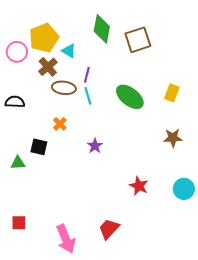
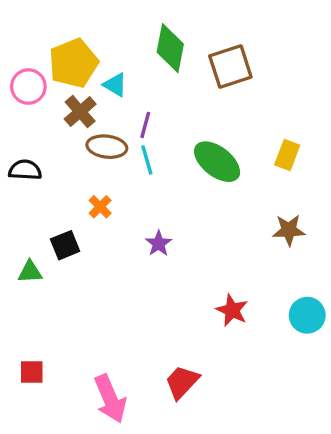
black square: (39, 147) -> (65, 245), turned -36

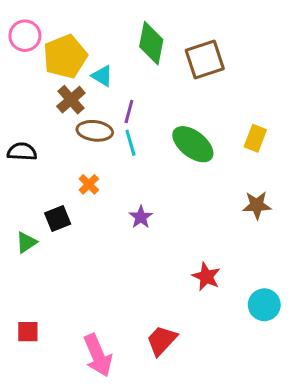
pink circle: (28, 87) -> (25, 36), moved
green triangle: (30, 272) -> (26, 242), turned -30
cyan circle: (307, 315) -> (264, 305), moved

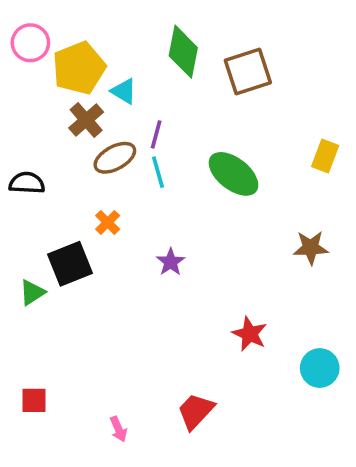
brown ellipse: (95, 131) -> (115, 158), turned -36
yellow rectangle: (255, 138) -> (325, 156), moved
black square: (58, 219) -> (70, 264), size x1.4
pink arrow: (98, 355) -> (118, 429), size x0.5

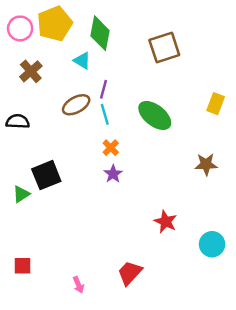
green diamond: (183, 52) -> (100, 33), moved
yellow pentagon: (79, 68) -> (55, 24), moved
brown cross: (86, 120) -> (31, 71), moved
orange cross: (108, 222) -> (111, 148), moved

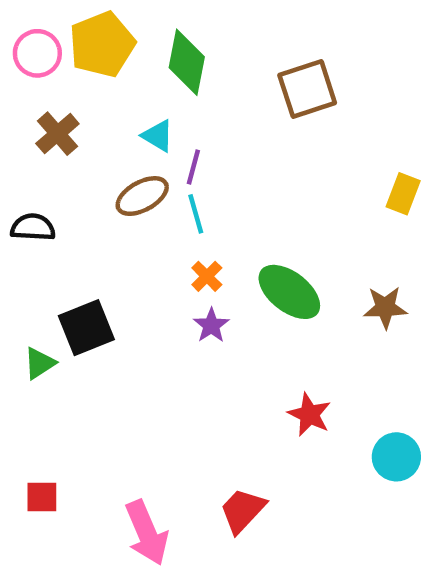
cyan triangle: (82, 61) -> (158, 136), moved
green ellipse: (155, 115) -> (289, 292), moved
pink arrow: (79, 285) -> (147, 533), size x2.0

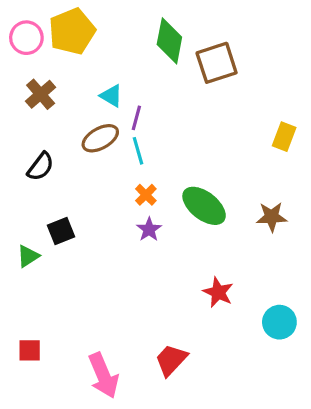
green diamond: (187, 62) -> (169, 41), moved
black semicircle: (33, 227) -> (41, 167), moved, turned 124
black square: (86, 328) -> (61, 231), size x0.7

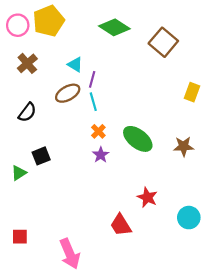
green diamond: (169, 41) -> (114, 27), turned -68
brown square: (217, 63) -> (163, 42), moved, turned -32
red trapezoid: (171, 360) -> (121, 225), moved, turned -75

